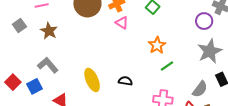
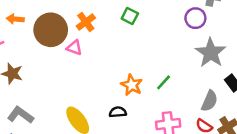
pink triangle: (122, 23) -> (74, 48), moved
orange star: (157, 45) -> (132, 85), moved

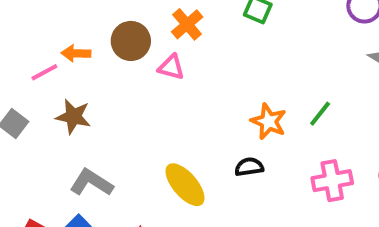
orange arrow: (15, 19) -> (76, 53), moved
brown circle: (51, 30) -> (131, 41), size x0.7

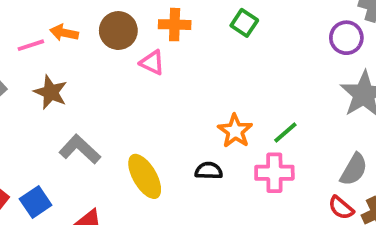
orange cross: (187, 24) -> (175, 25), turned 32
pink cross: (332, 181) -> (274, 173), moved
gray L-shape: (91, 183) -> (80, 149), moved

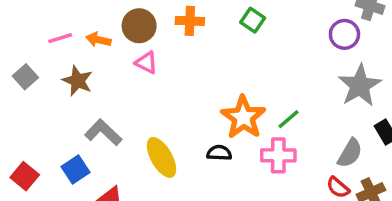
orange arrow: (64, 33) -> (98, 40), moved
pink triangle: (152, 63) -> (146, 63), moved
orange star: (235, 131) -> (243, 117), size x1.4
blue square: (36, 202) -> (76, 170), moved

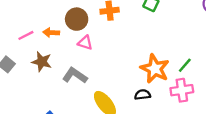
gray L-shape: (103, 132) -> (75, 75), moved

